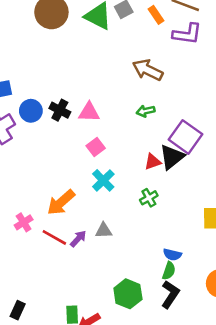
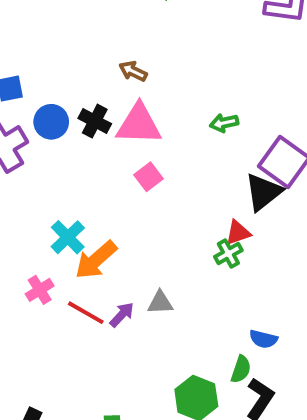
brown arrow: (148, 70) -> (133, 71), moved, size x0.6
pink triangle: (89, 112) -> (139, 124), size x1.4
red triangle: (153, 162) -> (238, 233), moved
cyan cross: (103, 180) -> (68, 237), moved
green semicircle: (169, 271) -> (241, 369), moved

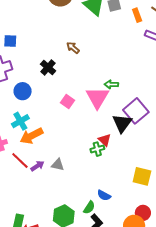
blue circle: (51, 122) -> (23, 91), moved
pink triangle: (139, 124) -> (97, 98), moved, turned 45
pink square: (148, 177) -> (68, 101), turned -32
black triangle: (263, 192) -> (122, 123), turned -30
red triangle: (238, 233) -> (105, 140), turned 48

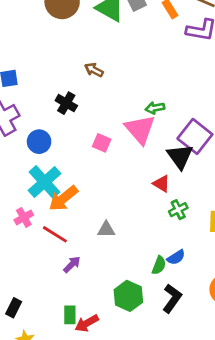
cyan cross: (20, 121) -> (45, 182), size x1.4
green cross: (97, 149) -> (178, 210), moved
purple arrow: (37, 166) -> (72, 264), moved
blue semicircle: (104, 195) -> (176, 257), turned -48
green semicircle: (89, 207) -> (159, 265), moved

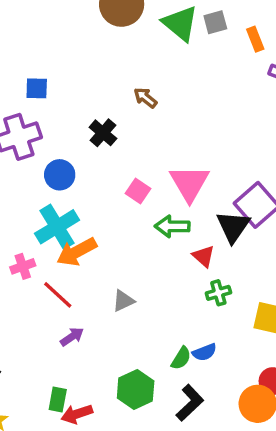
green arrow: (155, 108) -> (172, 226), moved, size x1.4
gray triangle: (106, 229) -> (123, 301), turned -36

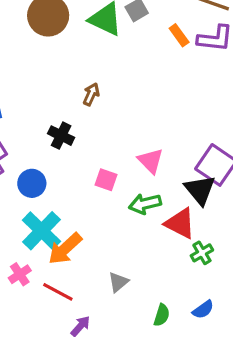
orange rectangle: (255, 39) -> (179, 35), moved
brown arrow: (145, 98) -> (91, 94), turned 90
pink triangle: (189, 183) -> (151, 161), size x0.7
red triangle: (204, 256) -> (180, 223), size x1.5
green semicircle: (181, 358) -> (162, 315), moved

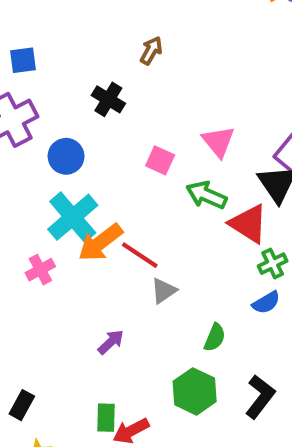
green arrow: (145, 204) -> (206, 195), turned 32
red line: (58, 292) -> (140, 255), moved
blue semicircle: (203, 310) -> (266, 303), moved

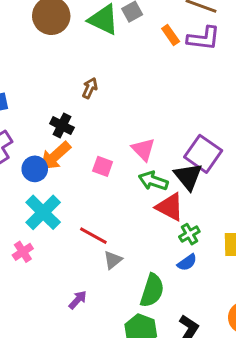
green arrow: (206, 195) -> (153, 181), moved
orange arrow: (100, 243) -> (55, 156), moved
green semicircle: (215, 337) -> (152, 291), size x1.6

